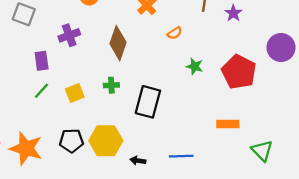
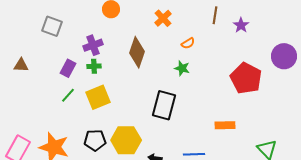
purple rectangle: (42, 61) -> (68, 68), turned 36
green star: (195, 66) -> (182, 68), moved
green cross: (111, 85) -> (94, 66), moved
yellow square: (75, 93) -> (98, 97), size x1.4
orange rectangle: (228, 124) -> (225, 125), moved

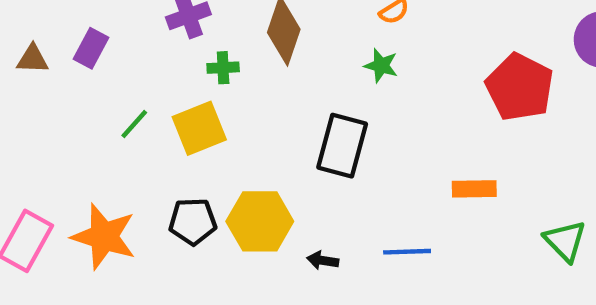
green cross: (94, 66) -> (223, 68), moved
purple rectangle: (68, 68) -> (91, 48), moved

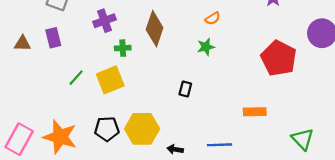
purple rectangle: (91, 48) -> (53, 38), turned -42
green star: (381, 66) -> (206, 47), turned -30
black rectangle: (342, 146) -> (185, 89), size x0.5

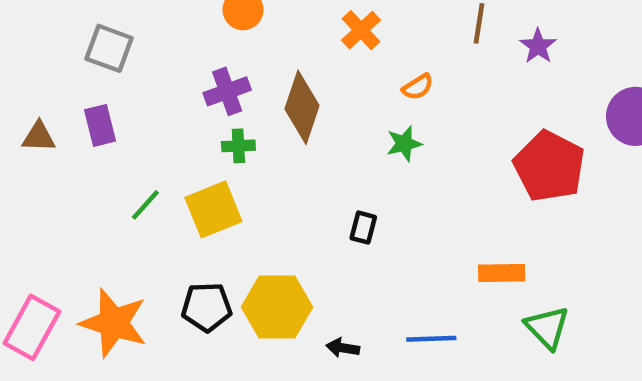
purple cross: (104, 21) -> (227, 91), moved
green triangle: (303, 139) -> (547, 327), moved

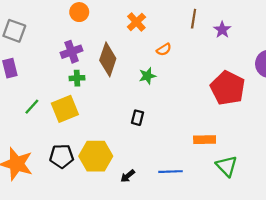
green star: (404, 144) -> (147, 76), moved
black arrow: (343, 348) -> (128, 176), turned -48

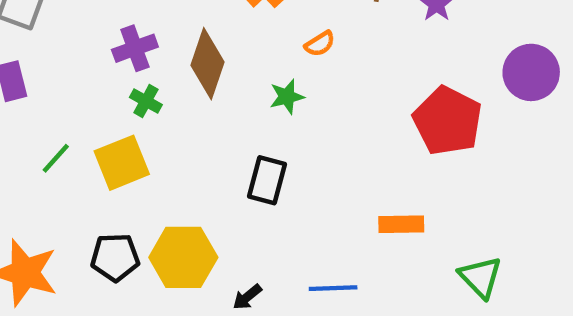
green cross: (77, 78) -> (146, 101), turned 32
black rectangle: (137, 118) -> (267, 180), size x1.5
green triangle: (227, 166) -> (481, 277), moved

